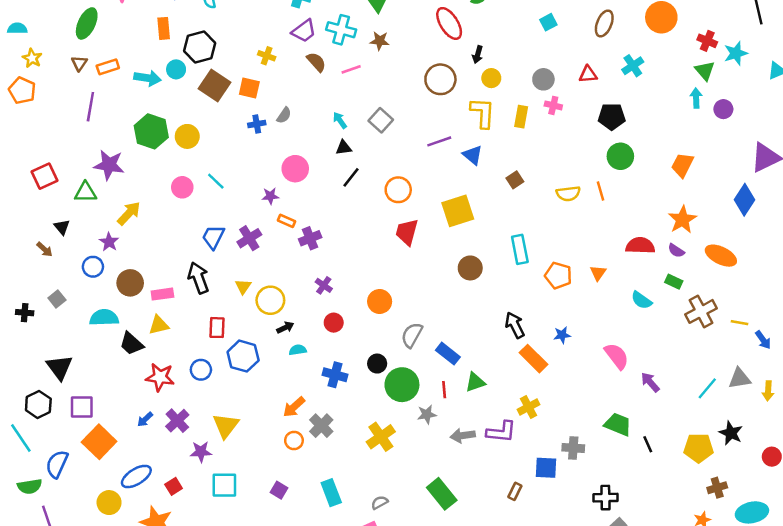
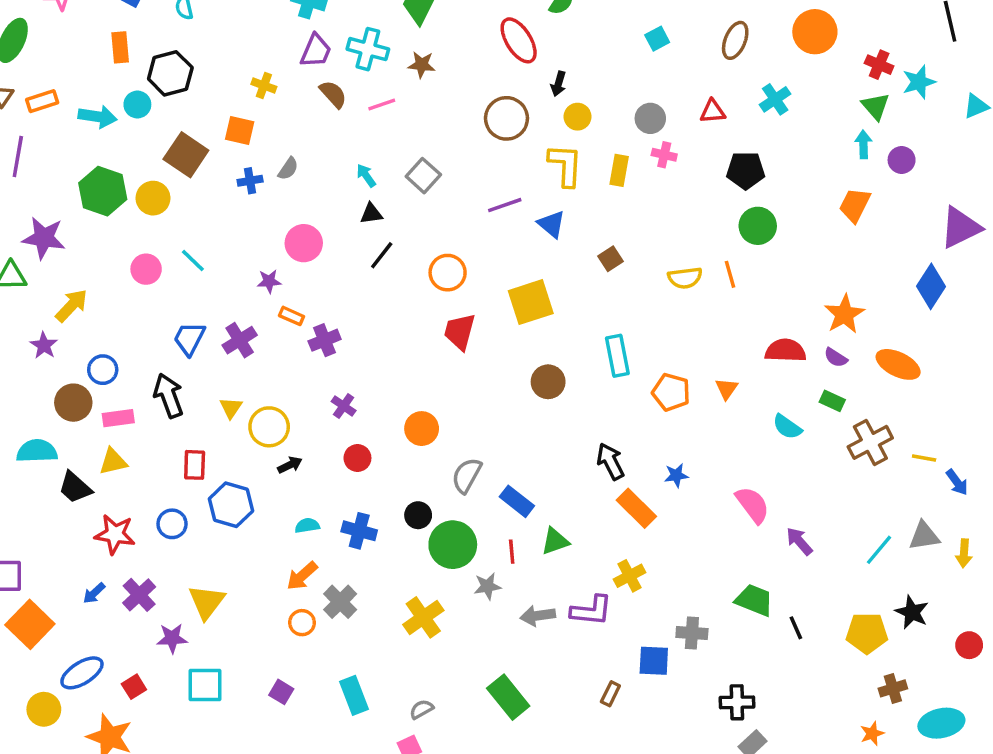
purple trapezoid: (304, 31) -> (316, 51), turned -30
brown square: (215, 86) -> (186, 155), moved
orange trapezoid: (682, 165) -> (855, 205), moved
blue circle: (93, 267) -> (103, 370), moved
cyan semicircle: (298, 350) -> (307, 526), moved

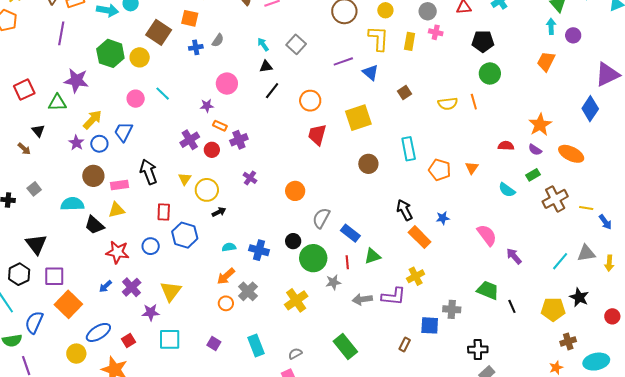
blue trapezoid: (189, 338) -> (124, 132), moved
red semicircle: (785, 351) -> (506, 146), size x0.7
blue circle: (103, 370) -> (99, 144), moved
green rectangle: (832, 401) -> (533, 175), turned -56
red circle: (357, 458) -> (212, 150), moved

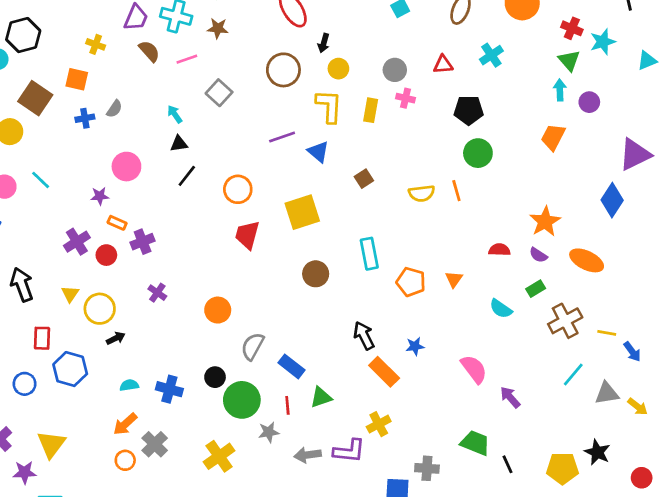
gray square: (296, 44) -> (219, 93), moved
cyan line: (560, 261) -> (573, 374), moved
yellow arrow: (609, 263) -> (638, 407), turned -56

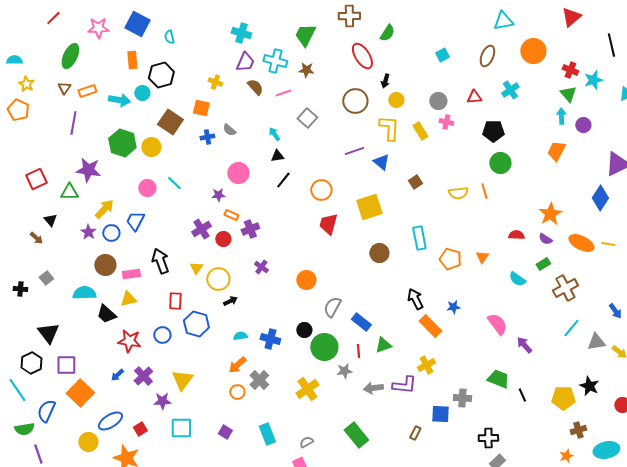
gray semicircle: (114, 109) -> (229, 130), turned 96
yellow rectangle: (371, 110) -> (420, 131), turned -42
yellow line: (607, 333) -> (608, 244), moved

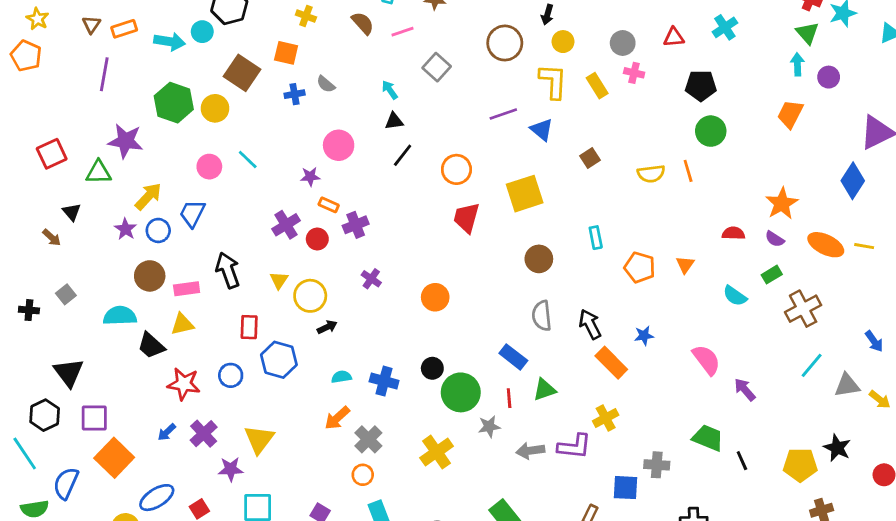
cyan rectangle: (419, 238) -> (596, 238), size x0.7
gray semicircle: (332, 307) -> (542, 316), moved, turned -35
orange circle: (237, 392) -> (363, 475), moved

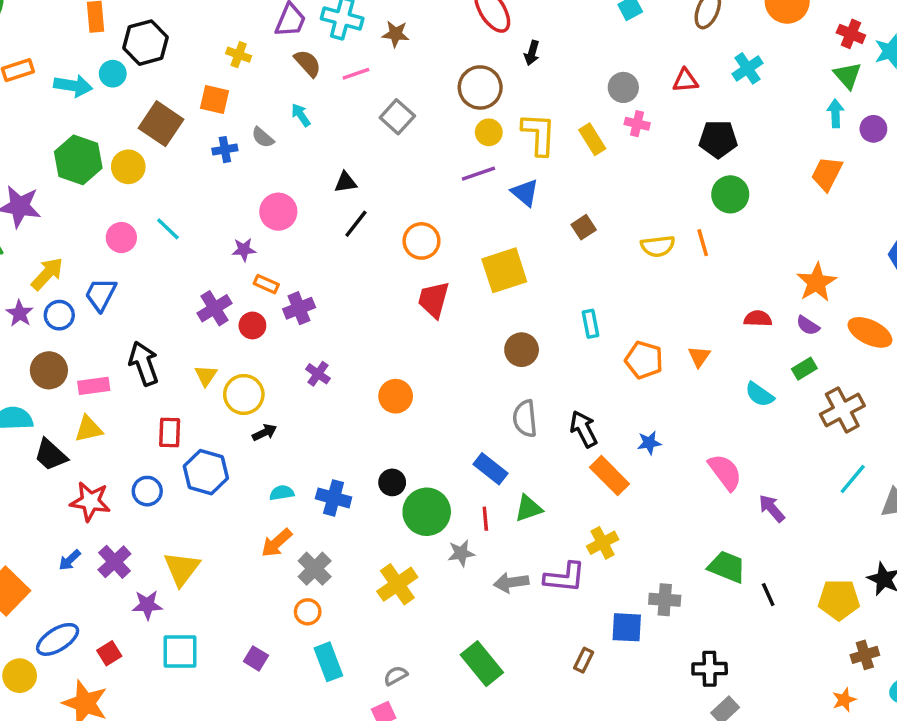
yellow circle: (563, 42) -> (489, 132), moved
cyan arrow: (390, 90) -> (301, 115), moved

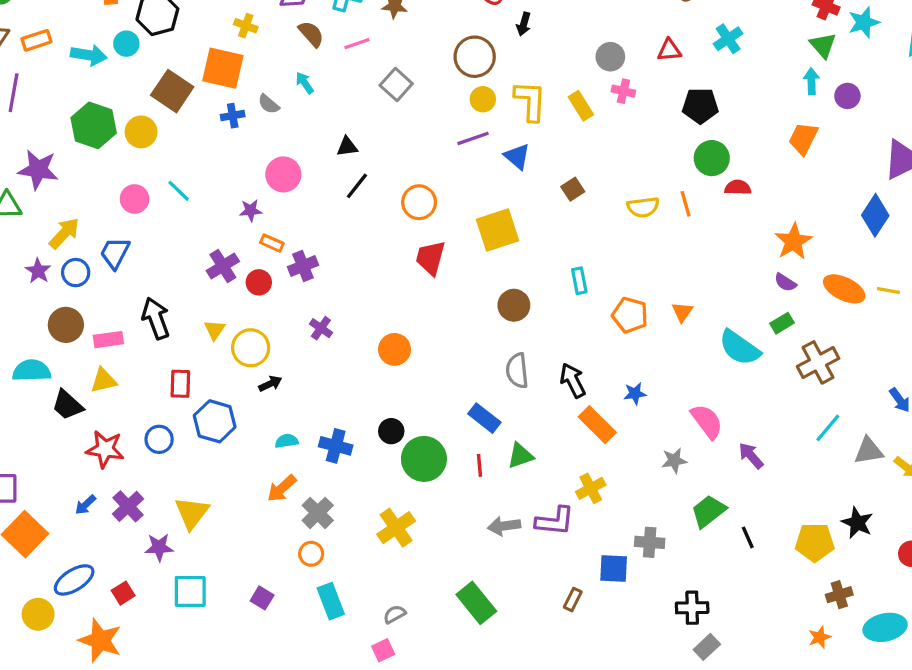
orange square: (215, 100) -> (223, 68), size x1.5
red semicircle: (758, 319) -> (738, 188), moved
cyan semicircle: (760, 394) -> (740, 348), size x1.5
gray star: (461, 553) -> (674, 461), moved
green trapezoid: (727, 567) -> (708, 511), turned -60

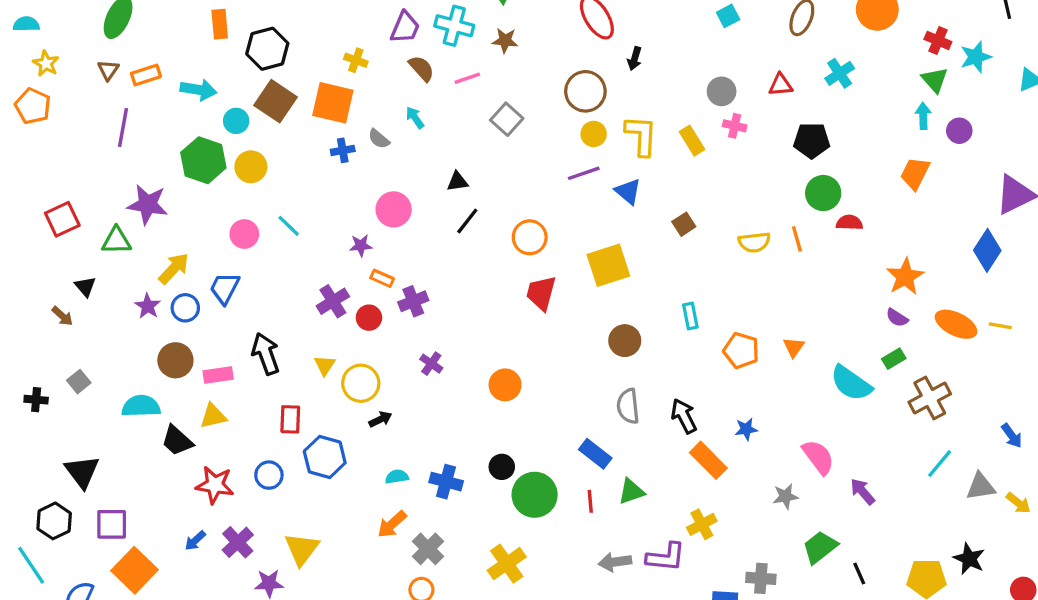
cyan circle: (126, 44) -> (236, 121), moved
brown square: (172, 91) -> (275, 101), moved

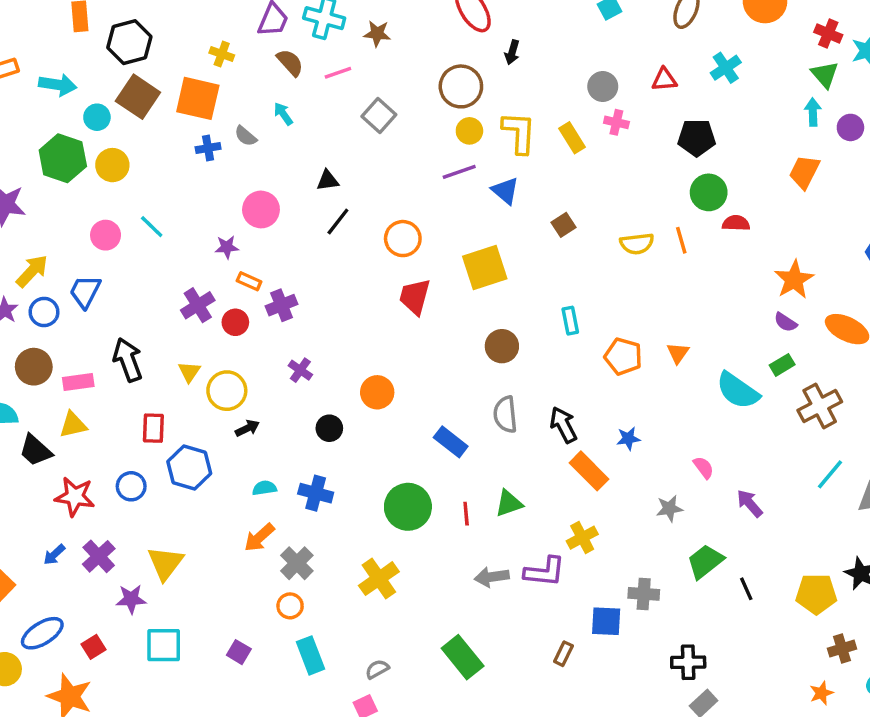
blue rectangle: (595, 454) -> (451, 442), moved
pink semicircle: (818, 457) -> (704, 467), size x0.6
black circle: (502, 467) -> (329, 428), moved

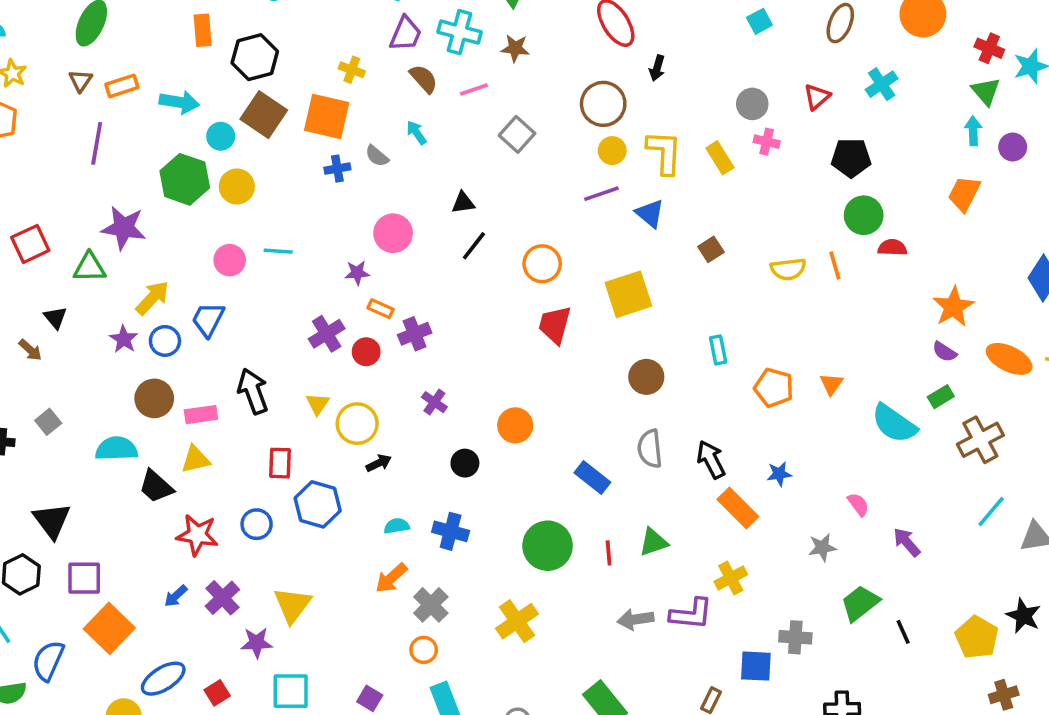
red triangle: (664, 80) -> (817, 97), turned -36
cyan line: (152, 227) -> (278, 251), turned -40
yellow pentagon: (816, 594) -> (977, 637), turned 30

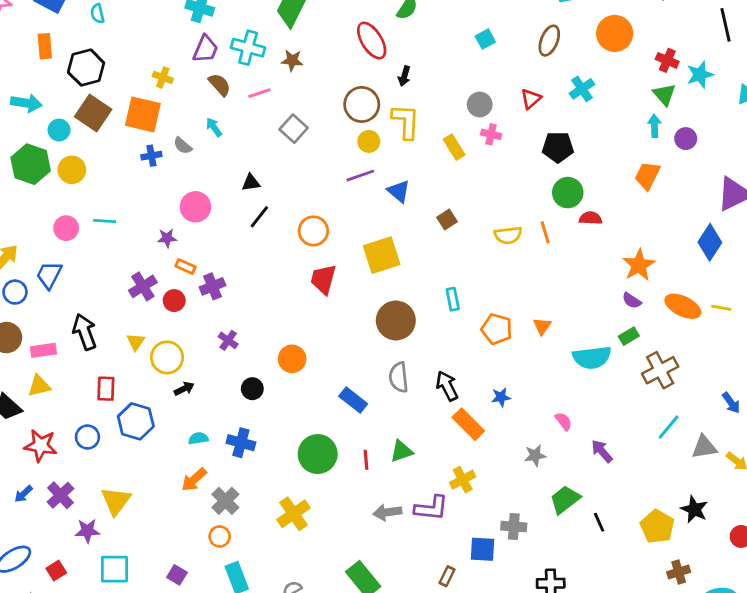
yellow L-shape: (664, 152) -> (406, 122), moved
brown circle: (646, 377) -> (396, 320), size x1.4
cyan semicircle: (894, 424) -> (592, 357), turned -42

